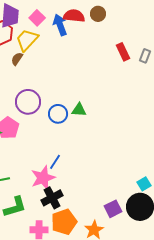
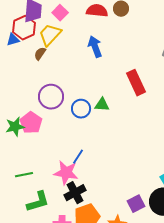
blue arrow: (60, 25) -> (95, 47), moved
red rectangle: (123, 52) -> (136, 83), moved, size x1.4
pink star: (43, 178) -> (66, 173), turned 30

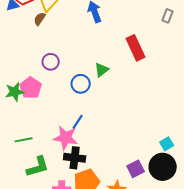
purple circle: (51, 97) -> (51, 62), size x0.7
green triangle: (102, 105) -> (102, 70), turned -42
blue circle: (81, 109) -> (81, 84), moved
black cross: (75, 193) -> (75, 158), turned 35

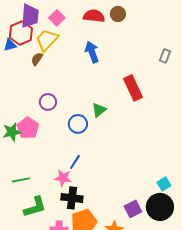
pink star: (66, 138) -> (63, 178), size x0.7

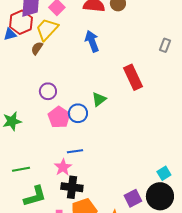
pink pentagon: (28, 128) -> (59, 117), moved
blue line: (75, 162) -> (75, 151), turned 49
pink star: (63, 178) -> (63, 167), turned 30

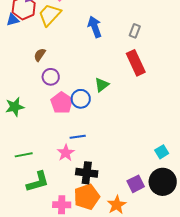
gray rectangle: (165, 45) -> (135, 31), moved
brown semicircle: (37, 48) -> (40, 55), moved
cyan square: (164, 173) -> (162, 152), moved
black cross: (72, 187) -> (87, 173), moved

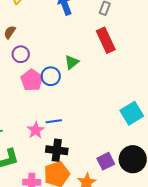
blue line: (78, 137) -> (54, 121), moved
cyan square: (162, 152) -> (132, 113), moved, size x1.6

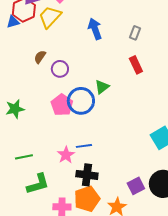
red rectangle: (106, 40) -> (136, 65), size x0.7
purple circle: (21, 54) -> (60, 69), moved
blue circle: (51, 76) -> (81, 101), size x1.4

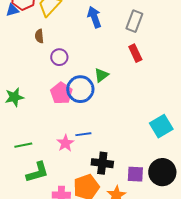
gray rectangle: (135, 33) -> (134, 21), size x1.5
brown semicircle: (40, 57) -> (39, 36), moved, turned -40
black cross: (87, 175) -> (102, 163), moved
purple square: (136, 186) -> (135, 174), turned 30

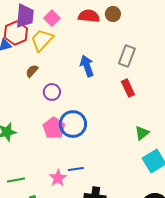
blue arrow: (94, 17) -> (87, 66), moved
brown semicircle: (39, 36) -> (32, 71), turned 48
green triangle: (101, 75) -> (142, 133), moved

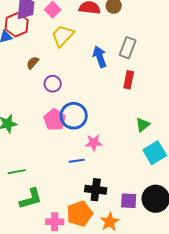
yellow trapezoid: (42, 40) -> (63, 36), moved
blue arrow: (87, 66) -> (100, 57), moved
red rectangle: (128, 88) -> (129, 80), turned 36
pink star: (58, 178) -> (94, 143), moved, turned 30

